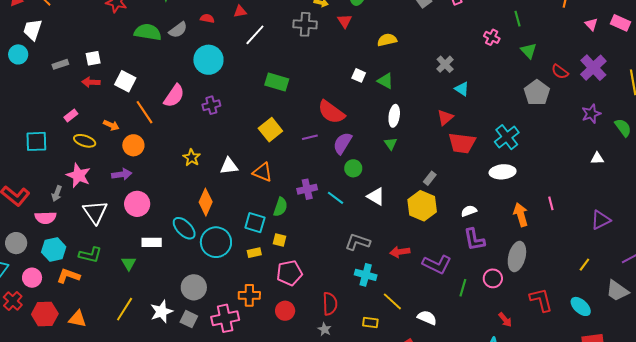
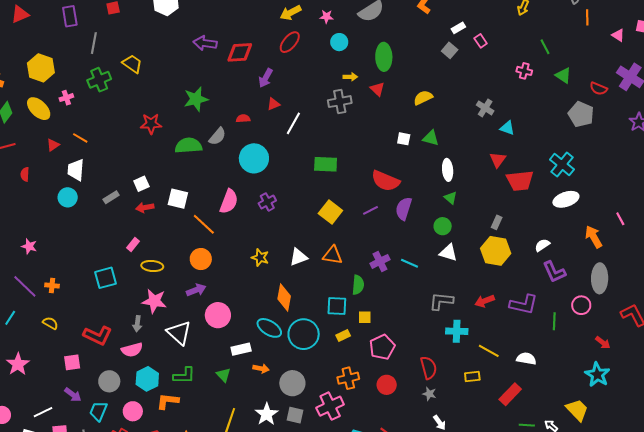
orange arrow: (111, 125) -> (261, 369), moved
green circle: (353, 168) -> (443, 226), moved

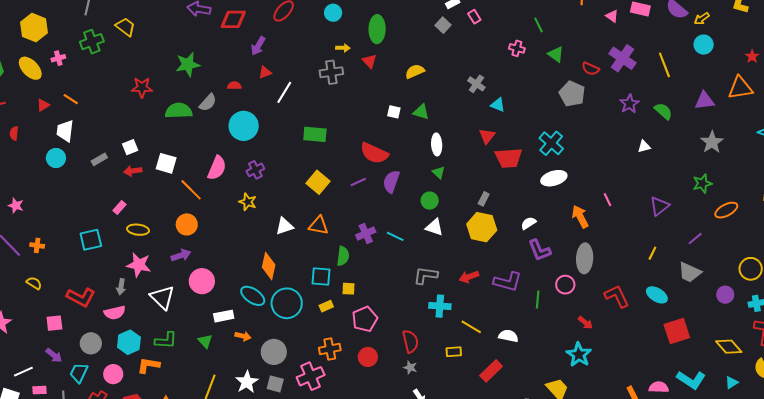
yellow star: (260, 258) -> (248, 202), moved

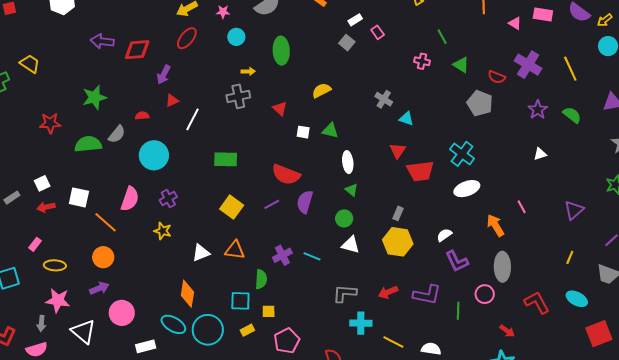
red triangle: (369, 61) -> (280, 109), moved
white triangle: (644, 146) -> (540, 154), moved

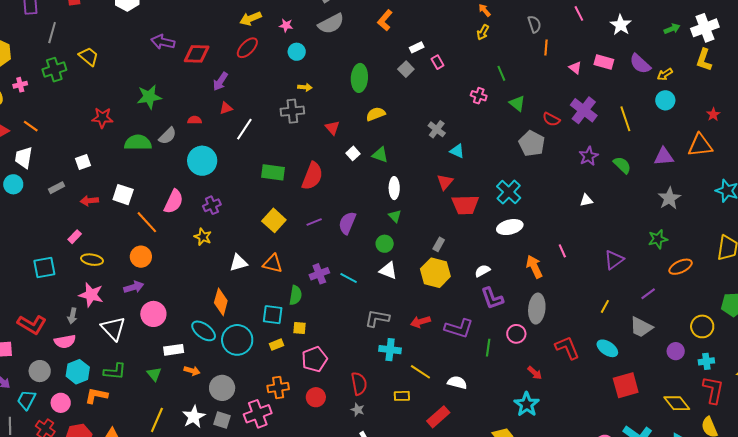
green ellipse: (281, 51) -> (359, 78), moved
white square: (303, 132) -> (353, 153), turned 32
red semicircle: (286, 175) -> (312, 176), moved, turned -96
white square: (42, 183) -> (83, 162), moved

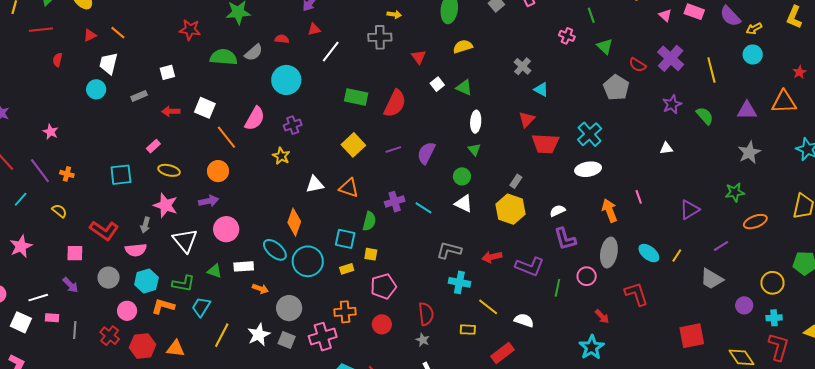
cyan ellipse: (607, 348) -> (649, 253), moved
green triangle: (154, 374) -> (215, 271), moved, turned -35
cyan trapezoid: (26, 400) -> (201, 307), moved

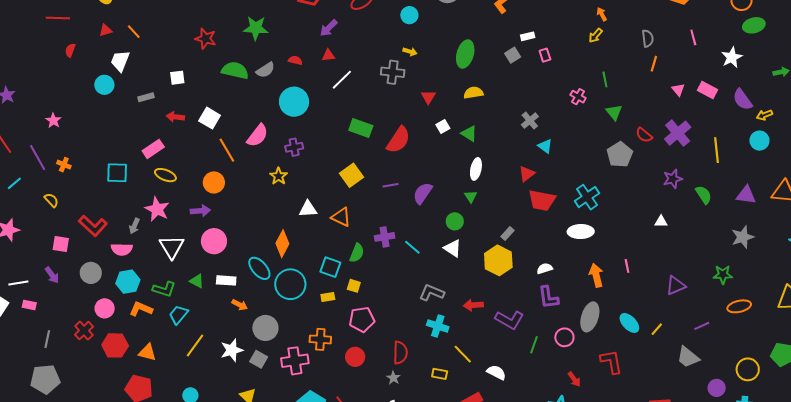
pink rectangle: (153, 146) -> (153, 149), size x1.5
gray line: (75, 330) -> (47, 339), moved

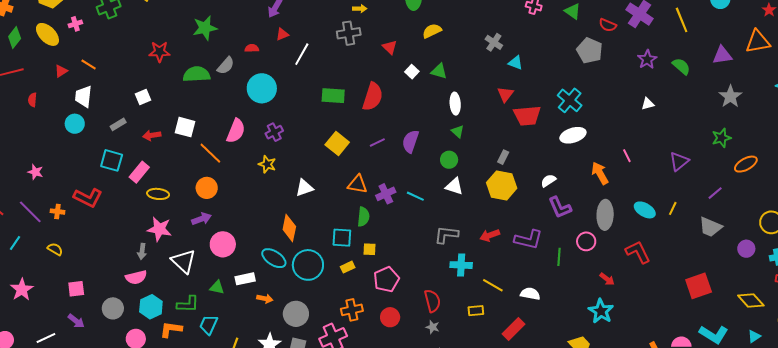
cyan square: (117, 173) -> (112, 160), moved, turned 30
orange triangle: (341, 217) -> (357, 184), moved
red L-shape: (93, 226) -> (88, 198), moved

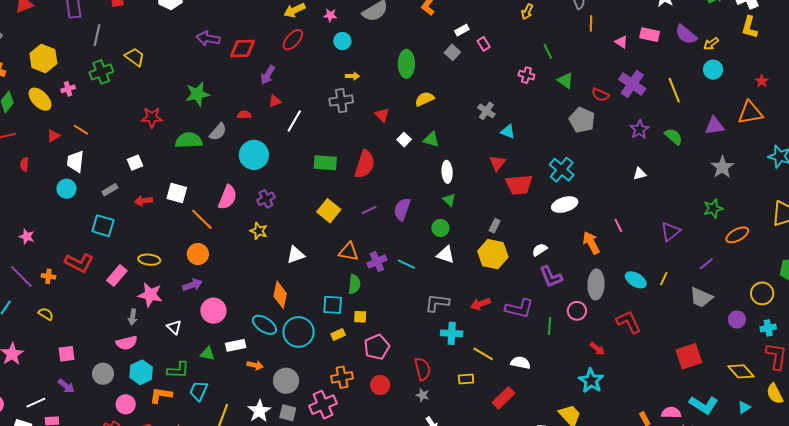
pink rectangle: (139, 172) -> (117, 275), moved
white triangle: (184, 261) -> (174, 327), size x0.6

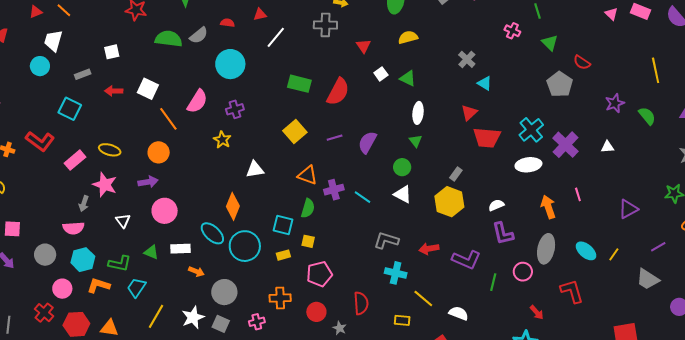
purple cross: (632, 84) -> (566, 145), moved
gray star: (423, 395) -> (340, 328), moved
pink cross: (323, 405) -> (257, 322), size x0.6

